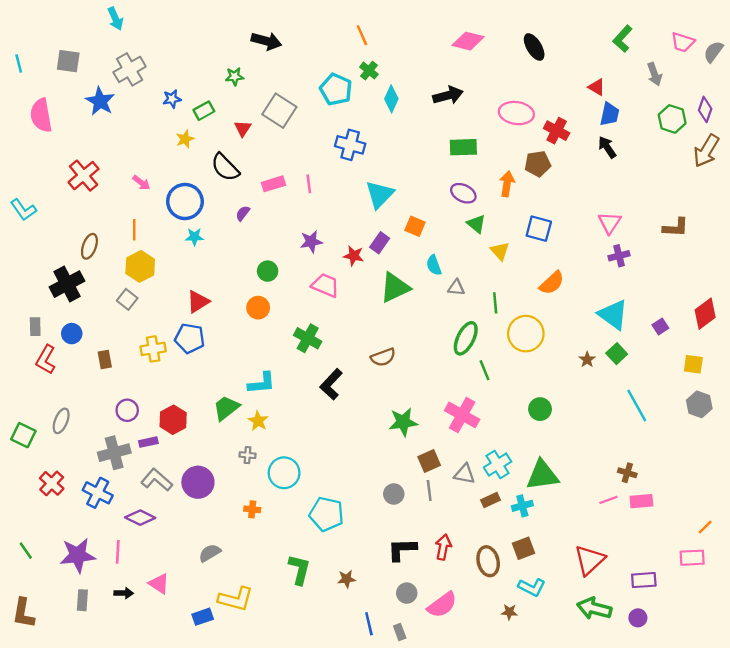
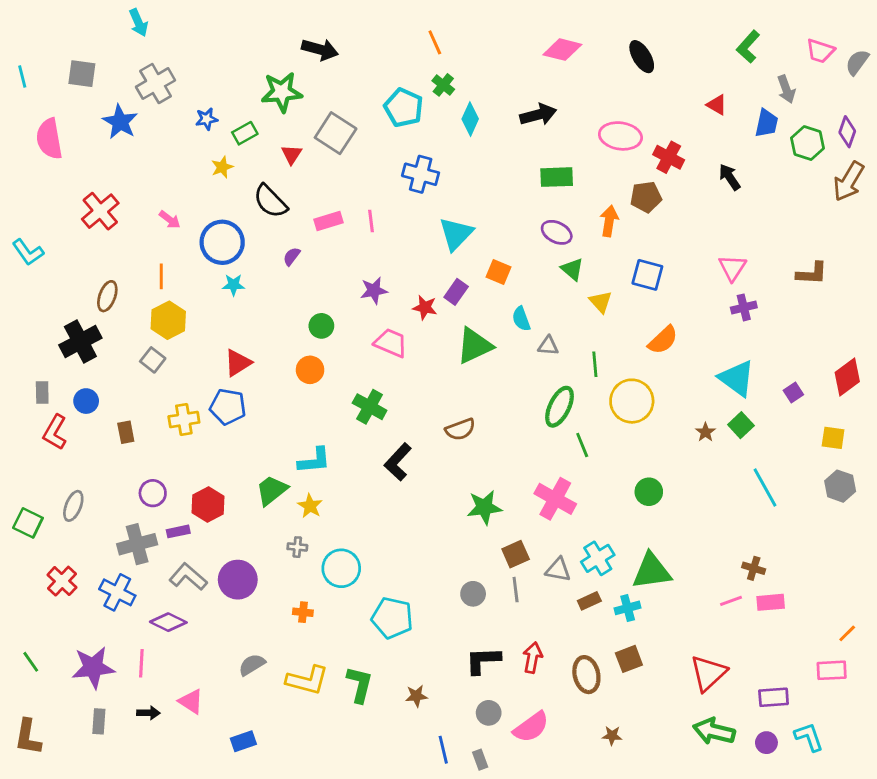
green star: (235, 76) -> (282, 92), size x1.8
blue trapezoid: (610, 114) -> (766, 123), moved
cyan L-shape: (532, 587) -> (809, 737), moved, turned -136
yellow L-shape: (236, 599) -> (307, 680), moved

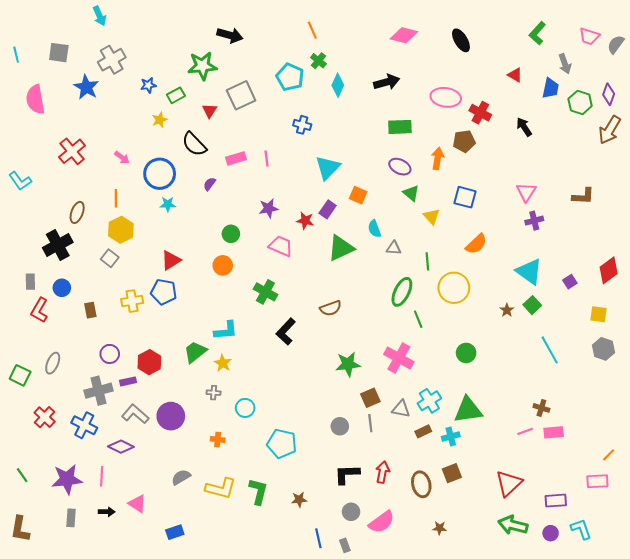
gray square: (336, 133) -> (241, 95), turned 32
blue cross: (421, 174) -> (302, 125), size x0.7
cyan circle: (341, 568) -> (245, 408), size x0.7

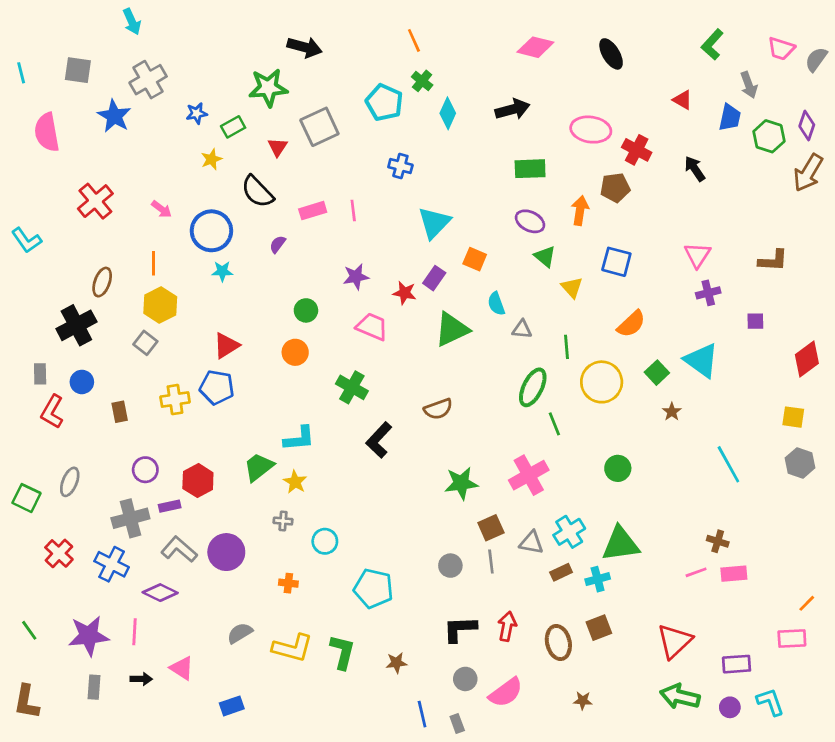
purple square: (570, 282) -> (755, 321), moved, turned 32
green square: (532, 305) -> (657, 373), moved
pink cross: (399, 358) -> (529, 475), turned 32

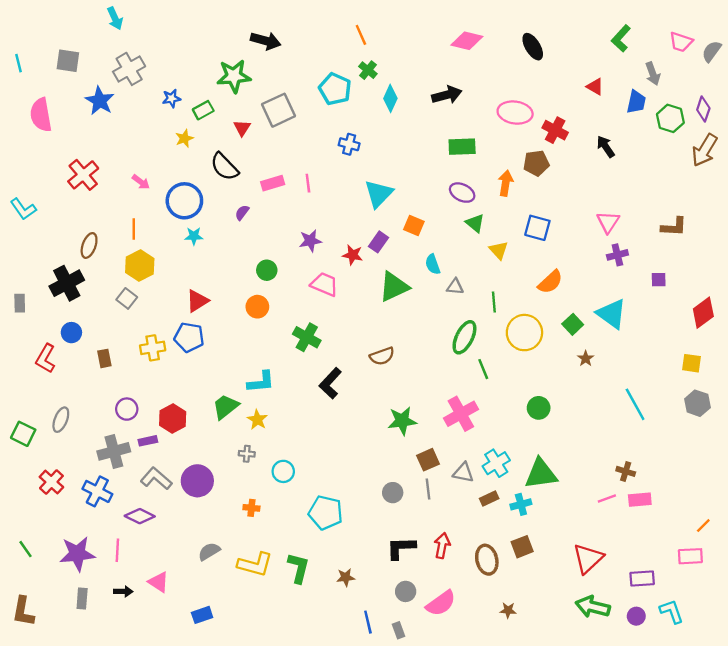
gray rectangle: (40, 374) -> (20, 303), moved

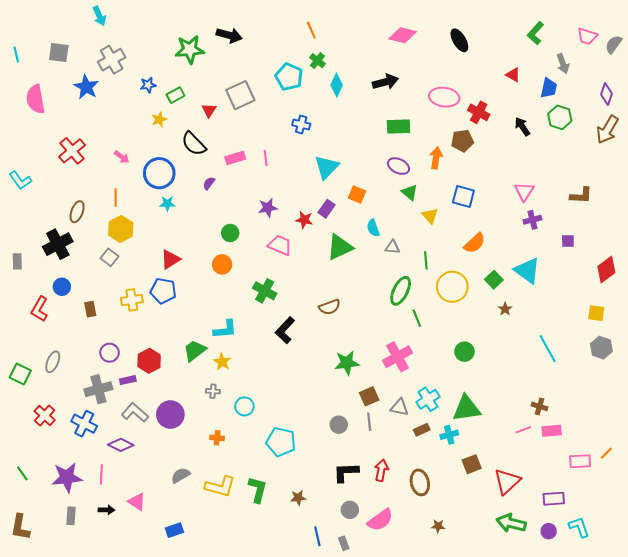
green star: (234, 76) -> (190, 49), moved
green hexagon: (670, 118) -> (560, 117), moved
brown square: (522, 547) -> (472, 464), moved
pink rectangle: (690, 556) -> (580, 461), moved

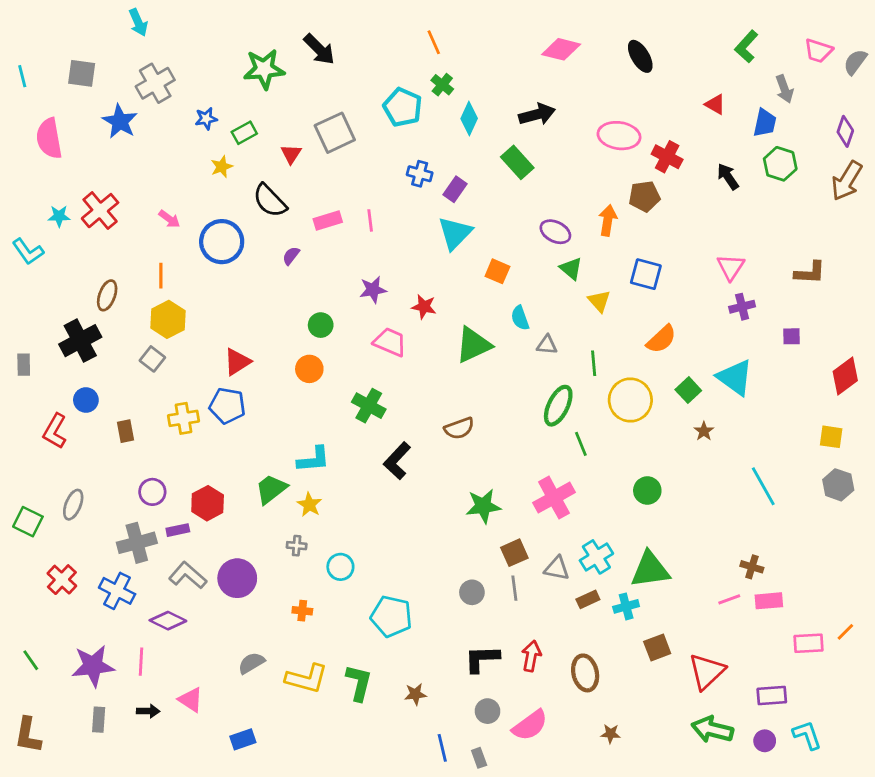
black arrow: (229, 35) -> (319, 49), turned 30
green rectangle: (399, 127) -> (517, 162), moved, turned 50
cyan star: (167, 204) -> (59, 216), moved
purple rectangle: (327, 209) -> (455, 189), moved

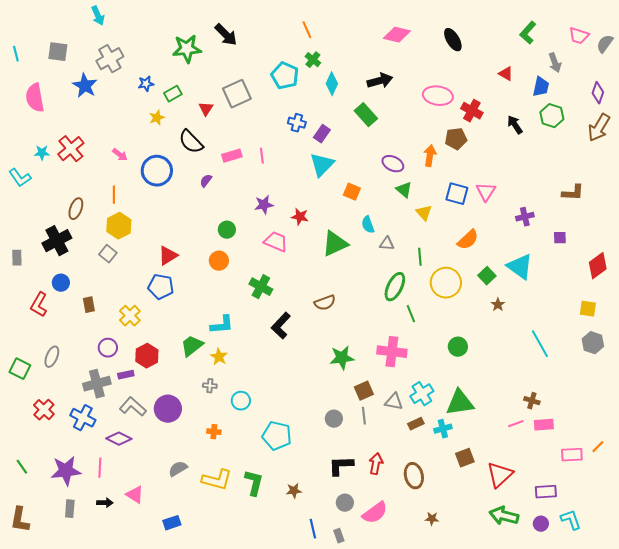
pink triangle: (731, 267) -> (486, 192), moved
yellow cross: (183, 418) -> (130, 316), moved, turned -35
pink cross: (554, 498) -> (392, 352), turned 36

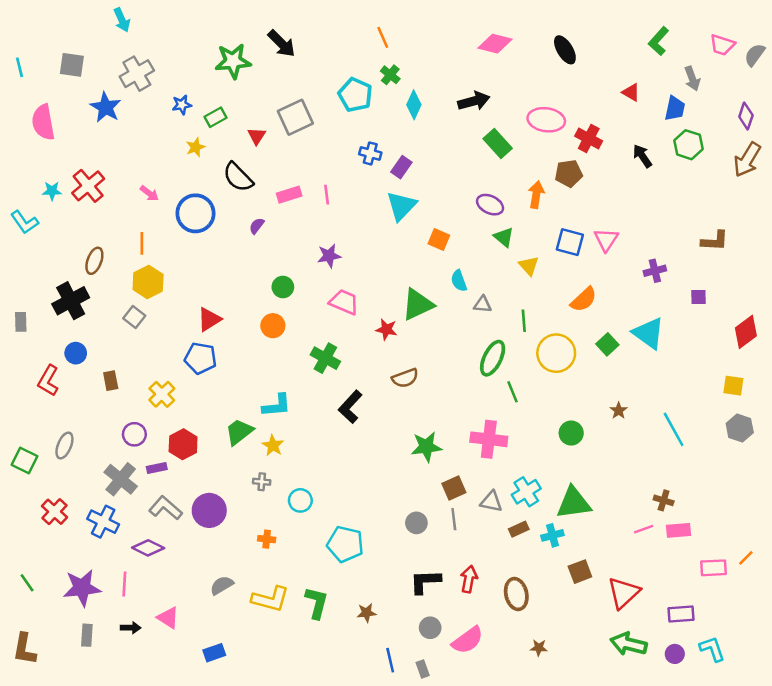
green rectangle: (366, 115) -> (498, 143), moved
red star: (300, 217) -> (386, 329), moved
brown star: (498, 305) -> (619, 411), moved
gray cross: (97, 384) -> (121, 479), turned -36

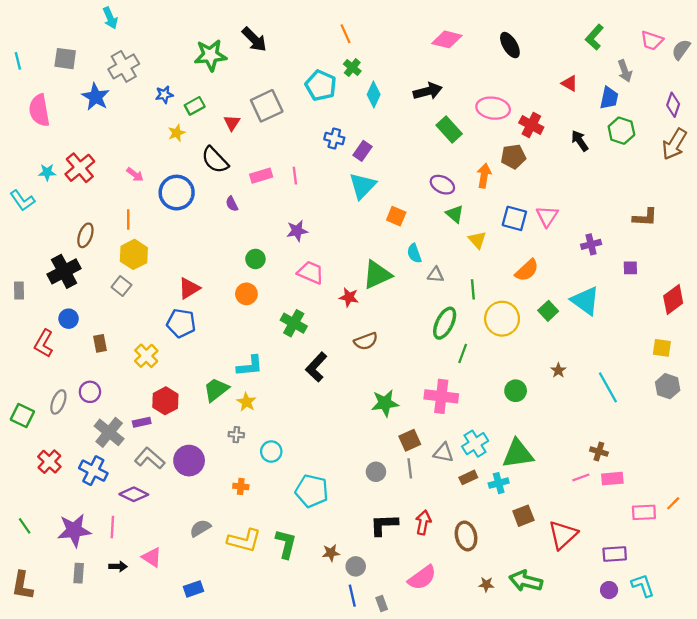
purple semicircle: (257, 226) -> (232, 204), turned -63
green line: (513, 392) -> (463, 354), turned 42
purple circle: (134, 434) -> (90, 392), moved
gray circle: (430, 628) -> (356, 566), moved
green arrow: (629, 644) -> (526, 581), moved

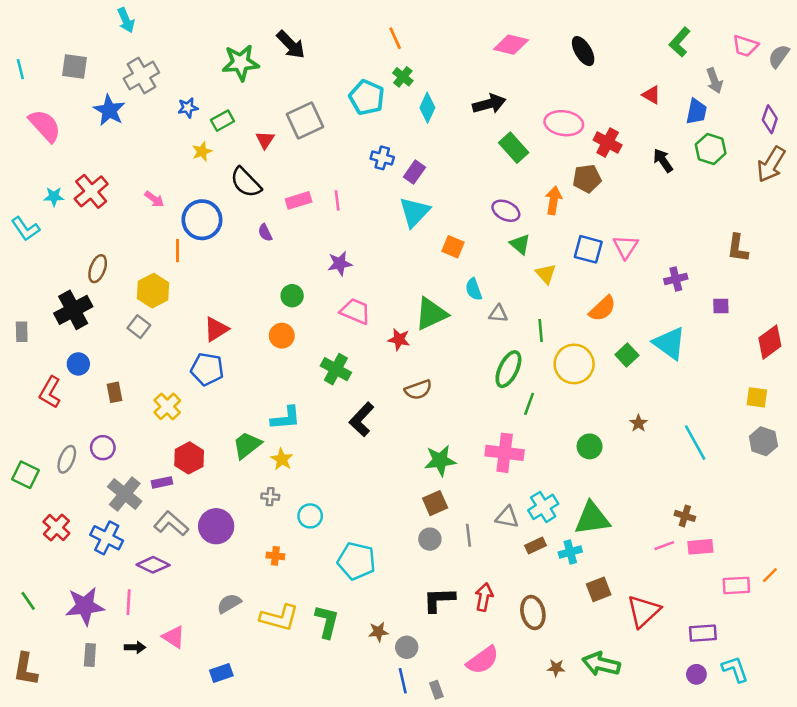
pink semicircle: (39, 110) -> (45, 126), turned 148
brown L-shape: (645, 217) -> (738, 248), turned 95
orange line: (128, 220) -> (177, 251), moved
brown square: (410, 440) -> (435, 503), moved

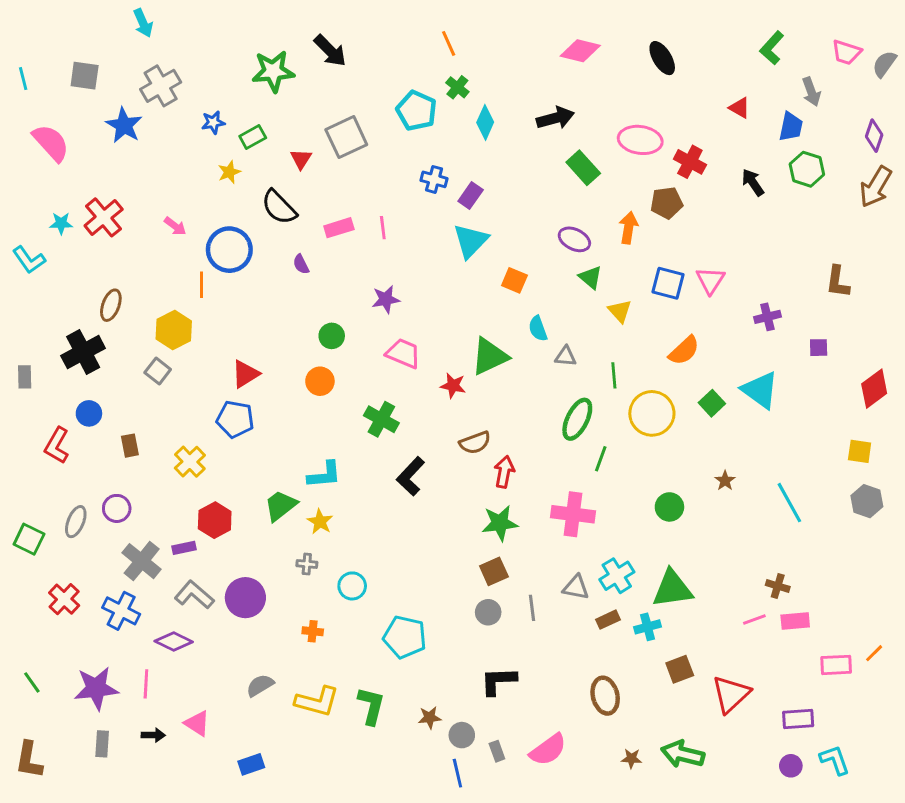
red arrow: (484, 597) -> (504, 472), moved
gray rectangle: (436, 690) -> (497, 751), moved

